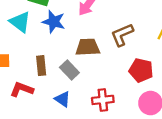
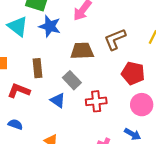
gray rectangle: (69, 70) -> (72, 80), moved

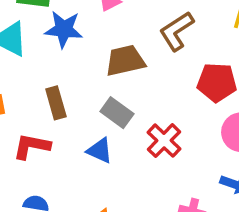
red cross: (96, 101) -> (164, 141), turned -30

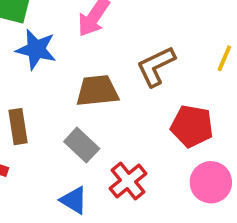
blue triangle: (100, 151) -> (74, 200), moved

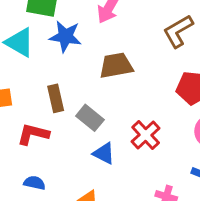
brown L-shape: (156, 66) -> (178, 31), moved
gray rectangle: (82, 145) -> (90, 118), moved

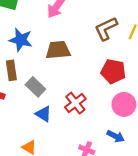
blue star: (65, 36) -> (21, 40), moved

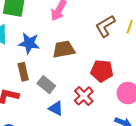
red pentagon: (113, 71) -> (102, 71), moved

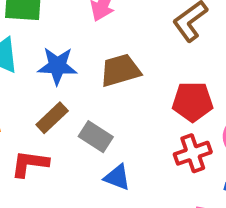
brown rectangle: (23, 72) -> (52, 118), turned 66
red cross: (84, 96) -> (193, 153), moved, turned 30

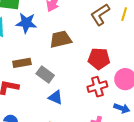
blue star: (57, 66) -> (26, 23), moved
brown rectangle: (52, 118) -> (22, 63), turned 30

